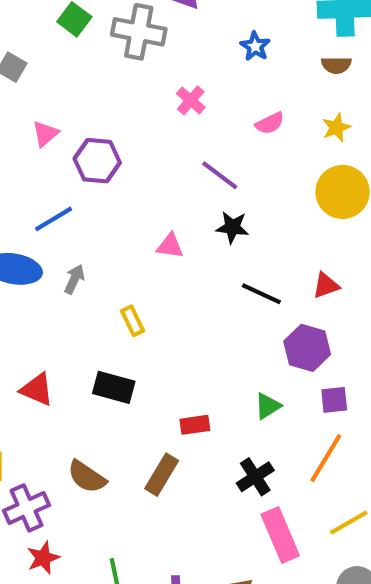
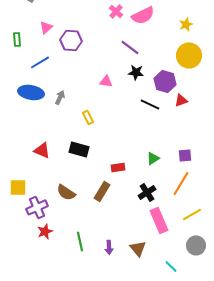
pink semicircle: (270, 123) -> (143, 15), moved, size x1.6
blue line: (54, 219) -> (40, 62), moved
purple hexagon: (307, 348) -> (165, 81), moved

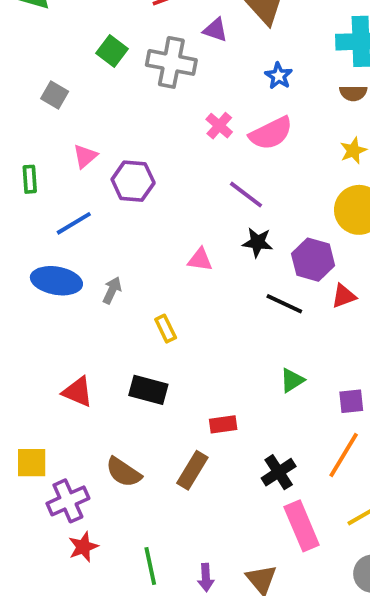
green triangle: (153, 158) -> (292, 380), moved

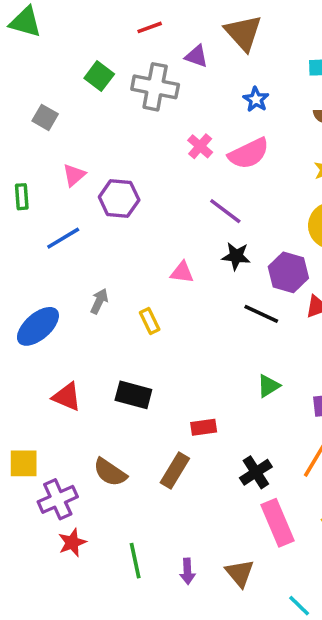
blue ellipse: (56, 281) -> (38, 326), moved, turned -51
yellow rectangle: (166, 329) -> (150, 321), moved

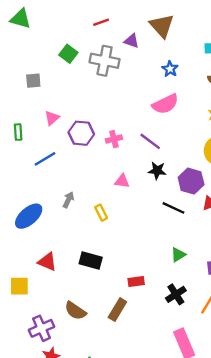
gray square: (45, 117) -> (33, 81), turned -35
pink cross: (200, 146) -> (114, 139), moved, turned 35
yellow square: (24, 463) -> (19, 286), moved
black cross: (256, 472) -> (176, 294), moved

